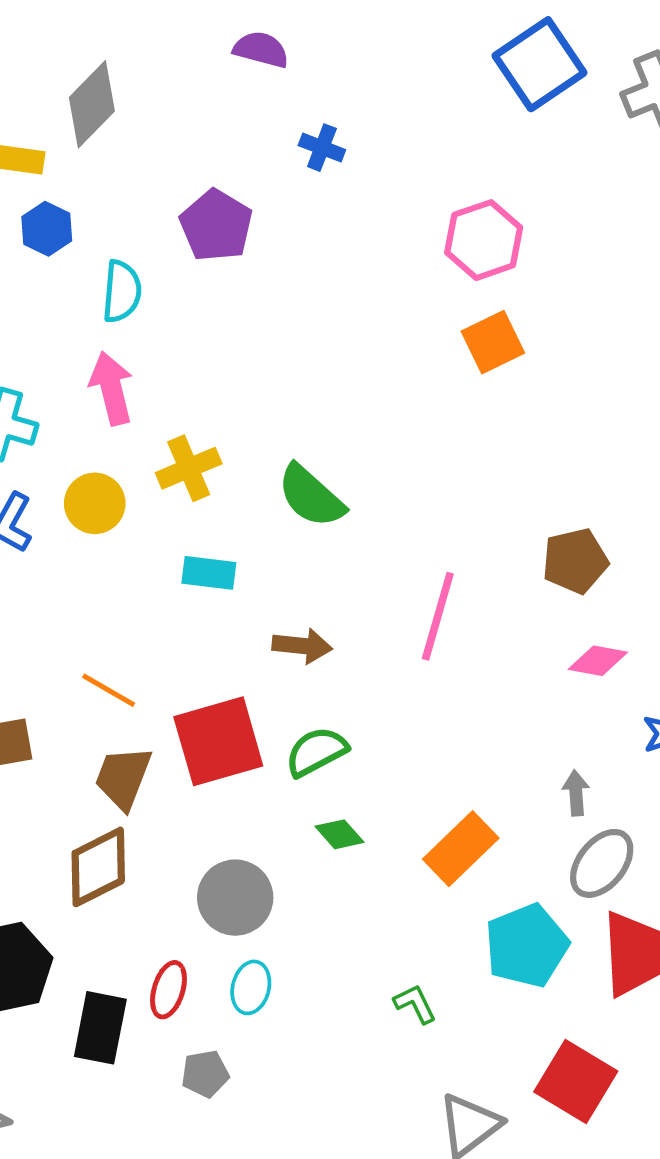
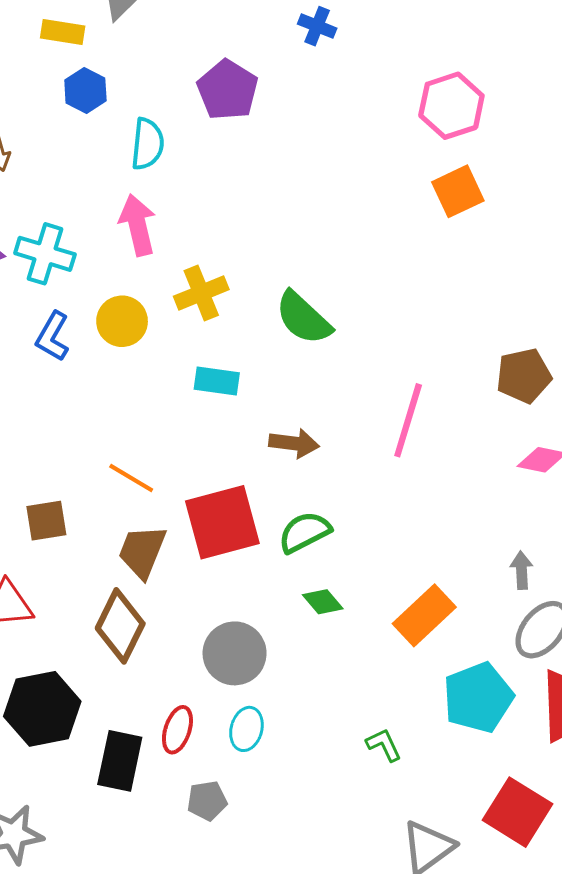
brown diamond: (98, 867) -> (120, 626), turned -38

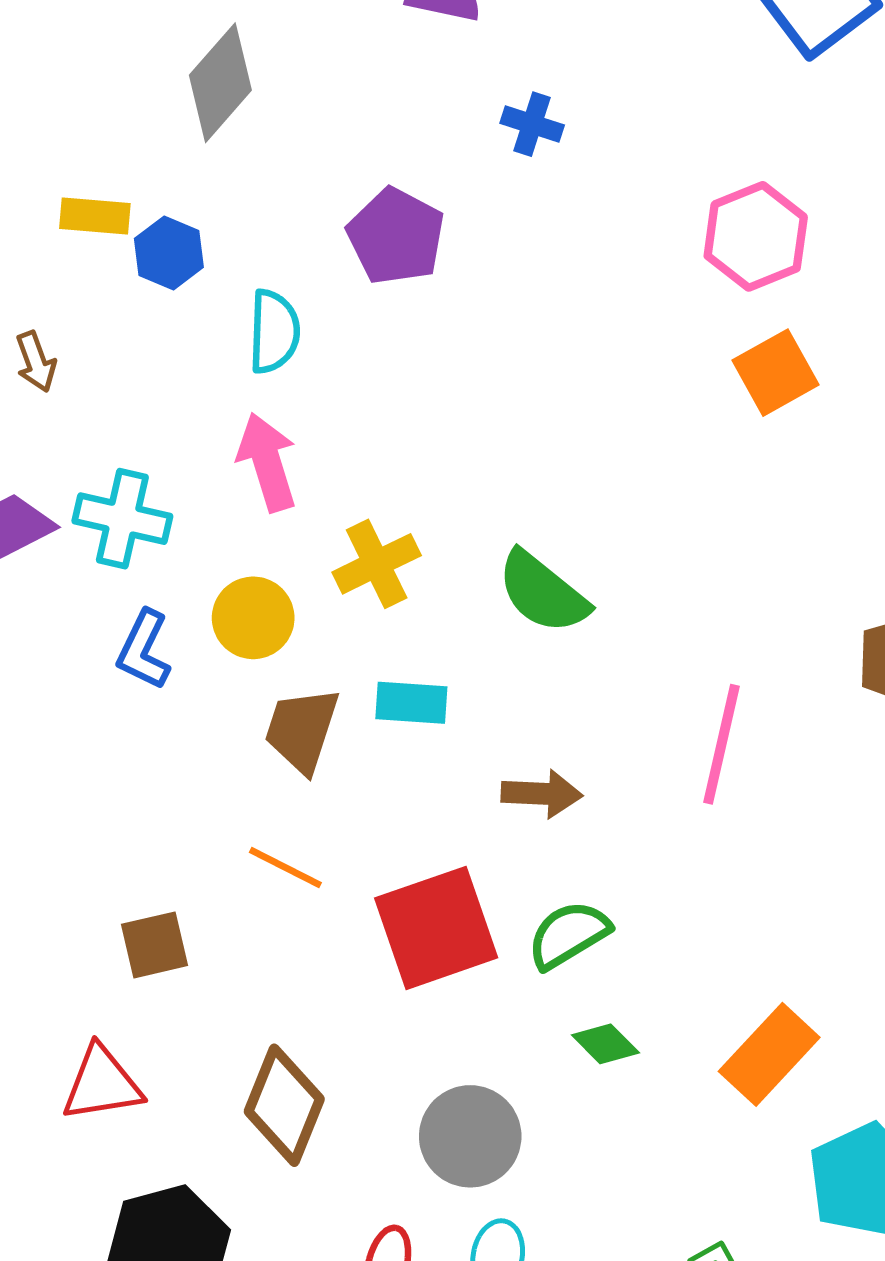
yellow rectangle: (63, 32) -> (95, 216), moved
brown trapezoid: (142, 552) -> (302, 730), moved

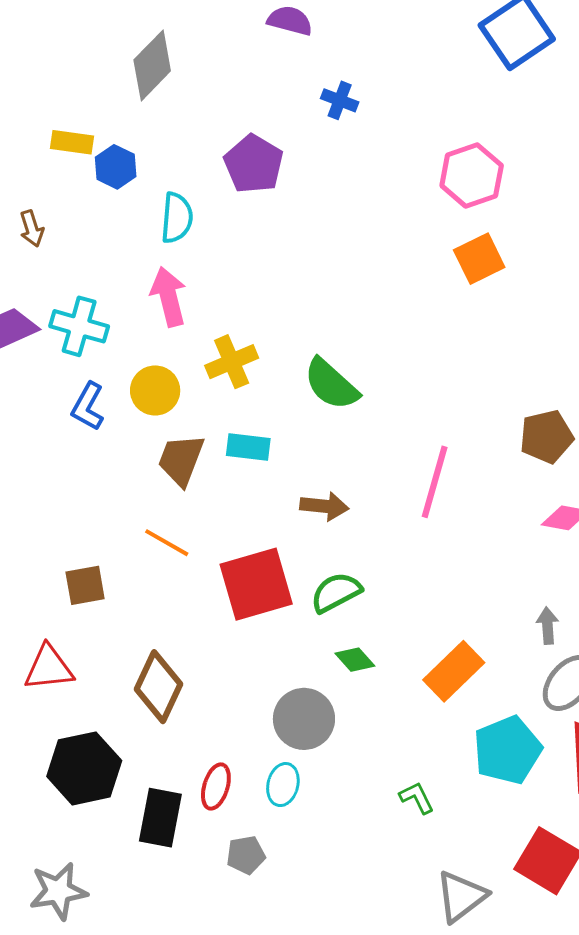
gray circle: (470, 1136) -> (304, 719), moved

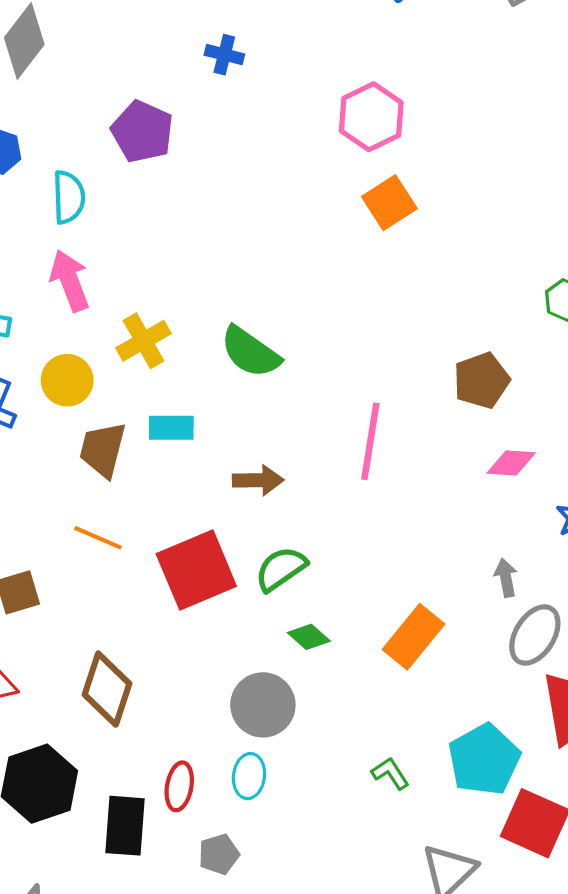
cyan pentagon: (507, 750) -> (484, 760), moved

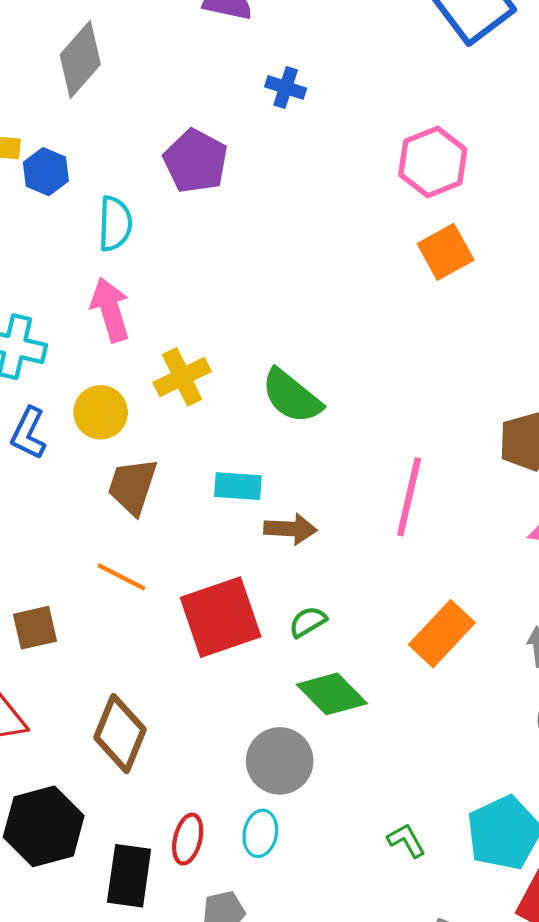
cyan rectangle: (171, 428) -> (238, 486), moved
green semicircle: (281, 569) -> (308, 622), size x0.7
green diamond: (309, 637) -> (332, 694), size x1.6
orange rectangle: (413, 637) -> (442, 634), moved

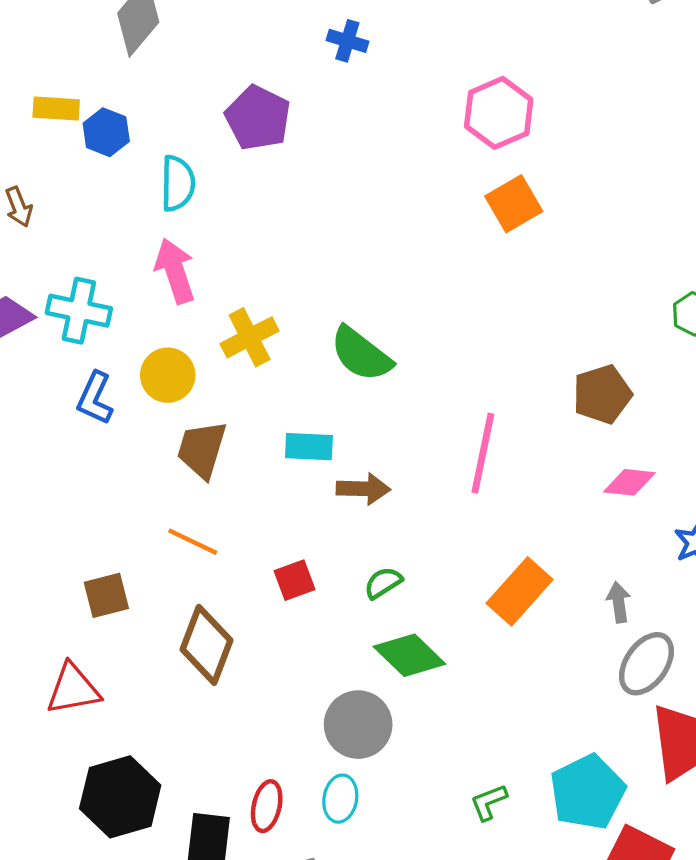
red square: (221, 617) -> (295, 580), size x0.5
brown diamond: (120, 734) -> (206, 645), moved
green L-shape: (406, 840) -> (489, 802), turned -81

